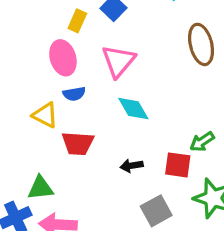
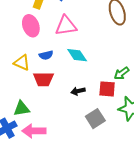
pink triangle: (118, 61) -> (66, 26), turned 45
blue semicircle: (74, 94) -> (46, 55), moved

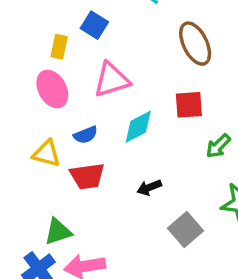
cyan diamond: (77, 55) -> (138, 127), turned -75
red square: (107, 89) -> (189, 105), moved

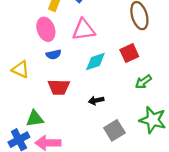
red square: (189, 105) -> (129, 53), turned -30
blue semicircle: (86, 135) -> (54, 54), moved
yellow triangle: (47, 154) -> (21, 69), moved

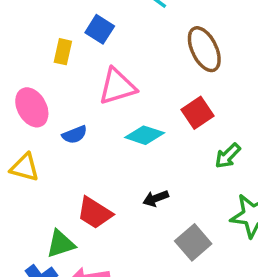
pink ellipse: (46, 29) -> (32, 107), moved
cyan diamond: (95, 61) -> (145, 135), turned 45
red trapezoid: (59, 87) -> (95, 213), moved, turned 40

